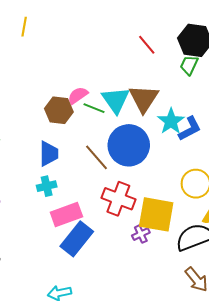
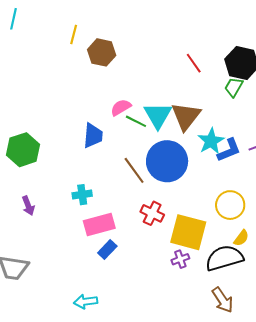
brown hexagon: (59, 110) -> (102, 52), moved
blue trapezoid: (49, 154) -> (93, 136), moved
red cross: (118, 199) -> (152, 213), size x0.7
purple cross: (141, 234) -> (180, 259), moved
blue rectangle: (77, 239) -> (107, 249), size x0.6

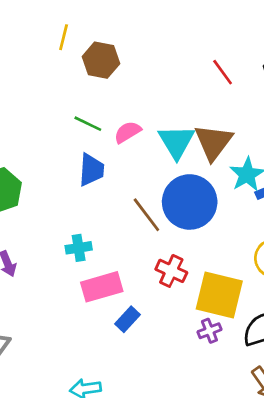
green line: (136, 121) -> (88, 124), moved
blue rectangle: (107, 249) -> (128, 319), moved

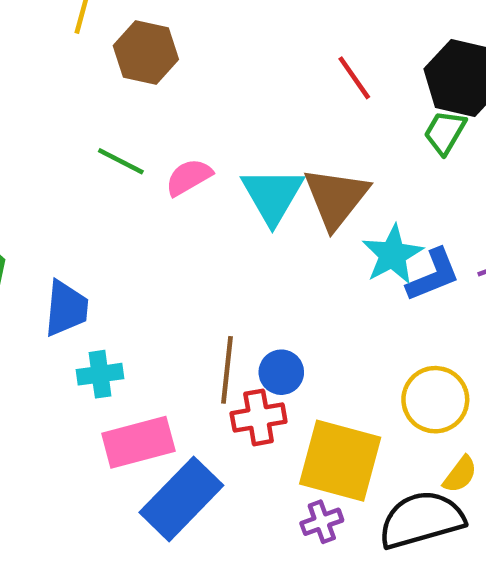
blue trapezoid: (91, 170) -> (66, 308), moved
blue circle: (190, 202) -> (281, 372), moved, size x0.5
brown line: (146, 215) -> (227, 370), moved, turned 42
red cross: (171, 271) -> (259, 417), turned -36
blue rectangle: (128, 319) -> (181, 499), size x1.8

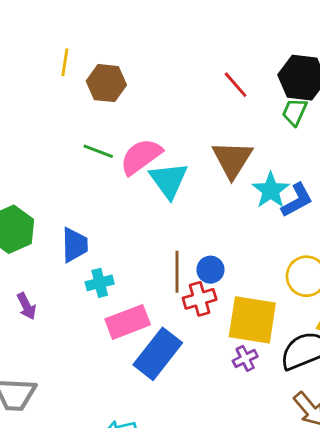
pink semicircle: (189, 177) -> (141, 157), size x1.5
cyan triangle: (273, 195) -> (169, 180), moved

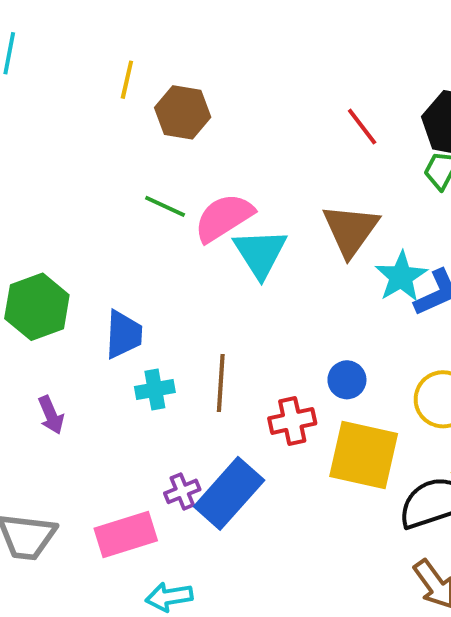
blue circle: (210, 270) -> (347, 380), moved
brown line: (177, 272) -> (221, 383), moved
pink rectangle: (128, 322) -> (126, 535), moved
purple cross: (245, 358) -> (182, 491), moved

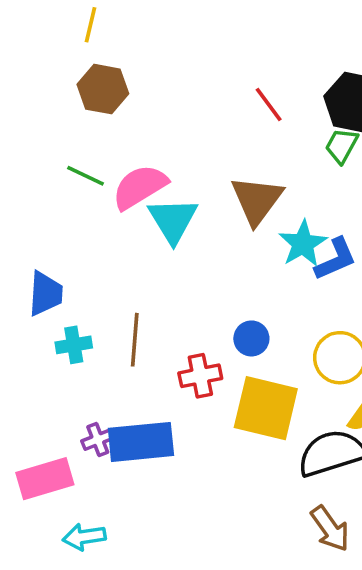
yellow line: (127, 80) -> (91, 25), moved
blue rectangle: (229, 493) -> (141, 442), turned 42

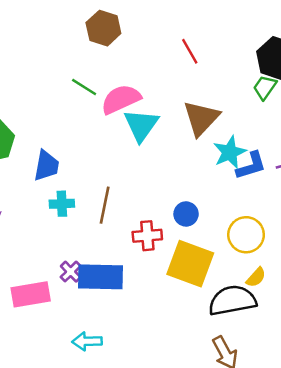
red line: (269, 104) -> (190, 51), moved
purple cross: (98, 439) -> (71, 272), turned -30
cyan arrow: (84, 537) -> (87, 341), moved

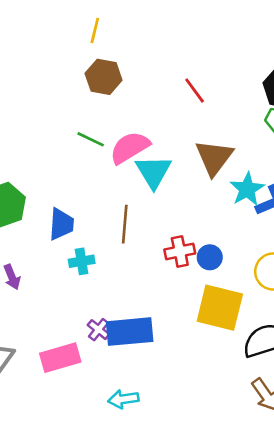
brown line: (105, 205) -> (125, 224), moved
red cross: (147, 236) -> (180, 251), moved

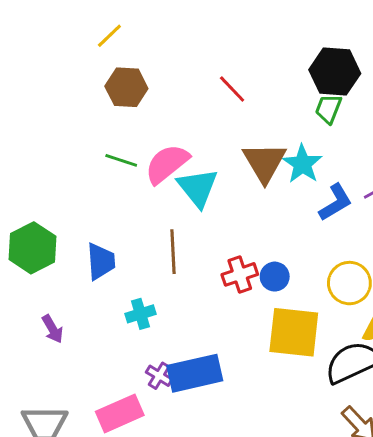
yellow line: (95, 30) -> (109, 36), turned 40
cyan star: (247, 189) -> (302, 164), moved
cyan cross: (82, 261) -> (140, 314), moved

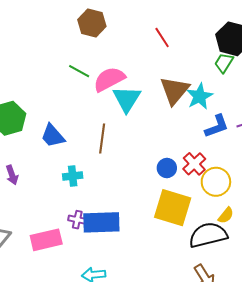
blue trapezoid: (101, 261) -> (53, 136), turned 132
red cross: (240, 274) -> (194, 164), moved, turned -35
purple cross: (159, 376) -> (77, 220), turned -30

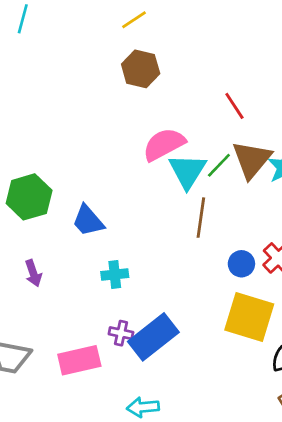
red line: (162, 37) -> (234, 106), moved
green line: (79, 71) -> (219, 165), moved, turned -75
brown line: (102, 139) -> (201, 218), moved
blue rectangle: (101, 222) -> (153, 337), turned -36

